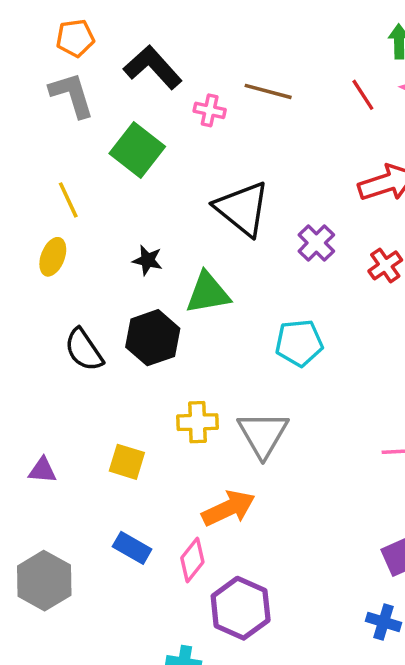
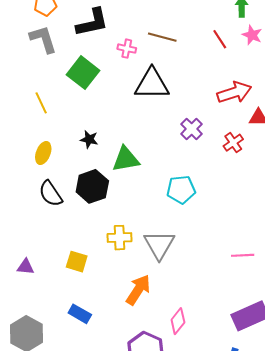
black L-shape: (153, 67) -> (92, 22), turned 120
black triangle: (242, 209) -> (152, 84), moved, turned -39
yellow ellipse: (53, 257) -> (43, 153), moved
orange arrow: (228, 508) -> (138, 290), turned -32
pink diamond: (192, 560) -> (178, 321), moved

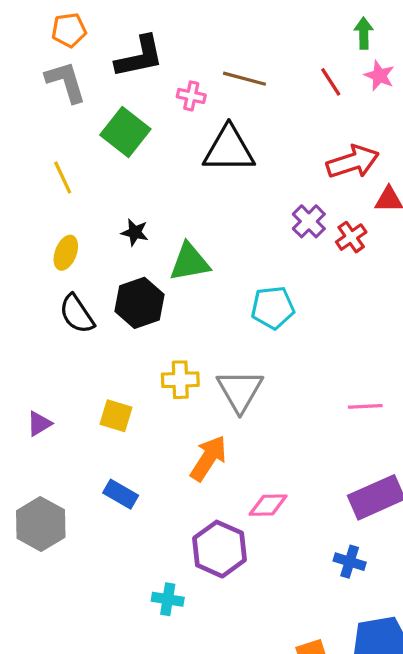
purple cross: (192, 129) -> (309, 221), moved
purple triangle: (25, 267) -> (39, 424), turned -36
pink diamond: (178, 321) -> (268, 505), turned 50

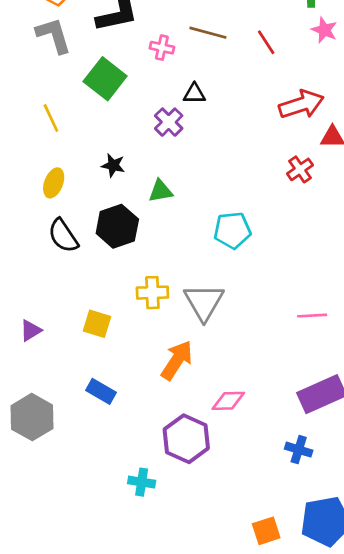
red line: (331, 82) -> (266, 42), moved
black triangle: (229, 149) -> (194, 94), size x0.5
purple cross: (309, 221) -> (169, 122), moved
green triangle: (190, 262) -> (161, 191), size x0.7

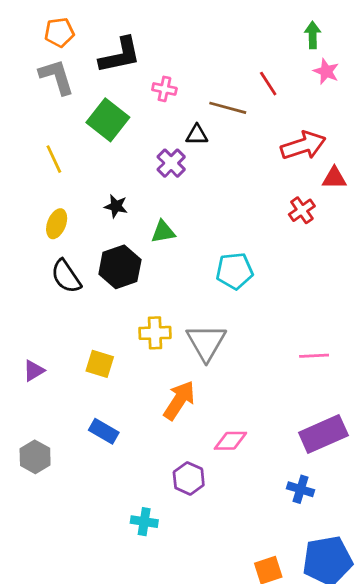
brown line: (208, 33) -> (228, 108), moved
gray hexagon: (32, 417) -> (35, 457), size x0.7
purple hexagon: (186, 439) -> (189, 478), size x0.7

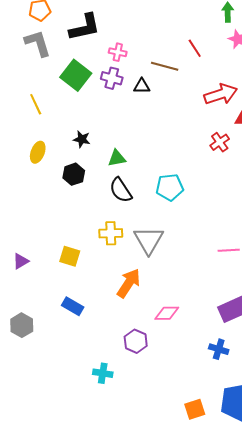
purple cross: (171, 163) -> (112, 78), moved, turned -30
black hexagon: (120, 267) -> (74, 174), moved, size x0.7
black semicircle: (66, 276) -> (121, 190), moved

